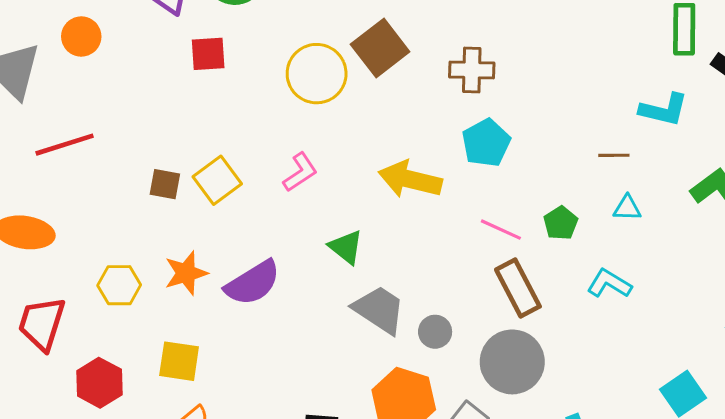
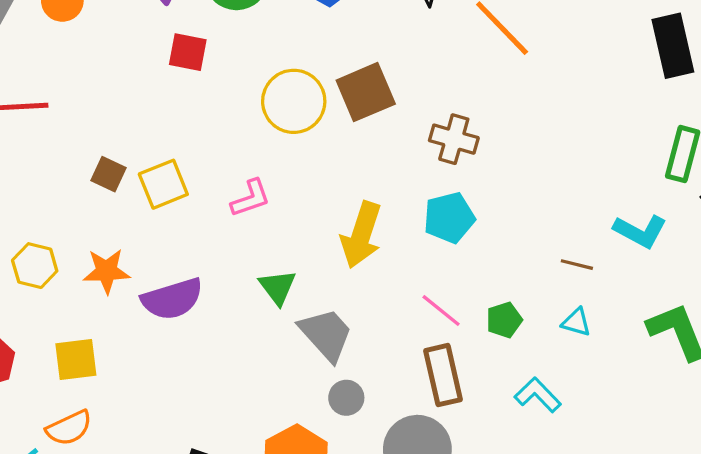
yellow arrow: (410, 179) -> (361, 235), turned -100
gray trapezoid: (379, 310) -> (326, 334), moved
yellow square: (179, 361) -> (76, 360), turned -30

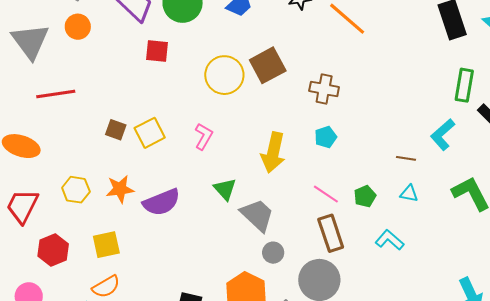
pink L-shape: (251, 198) -> (204, 136), turned -36
cyan pentagon: (449, 218) -> (326, 137), size x0.7
cyan L-shape: (640, 231) -> (443, 135), turned 116

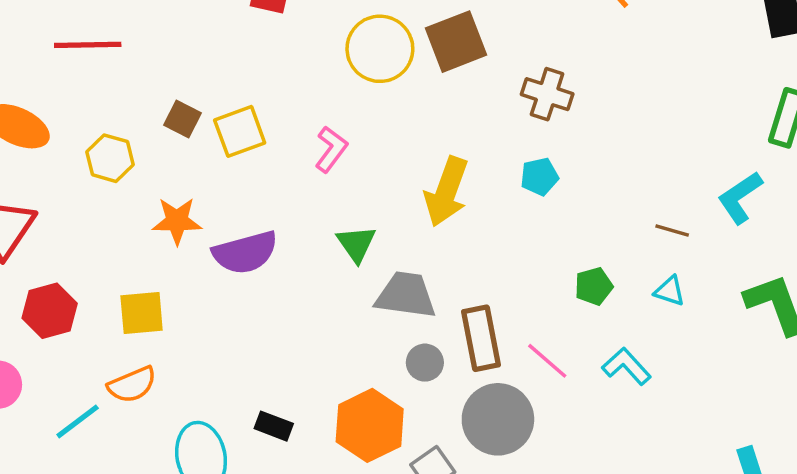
yellow hexagon: (76, 190) -> (110, 158), moved
pink line: (326, 194) -> (547, 361), moved
gray trapezoid: (257, 215) -> (406, 295), turned -42
brown rectangle: (331, 233) -> (481, 338), moved

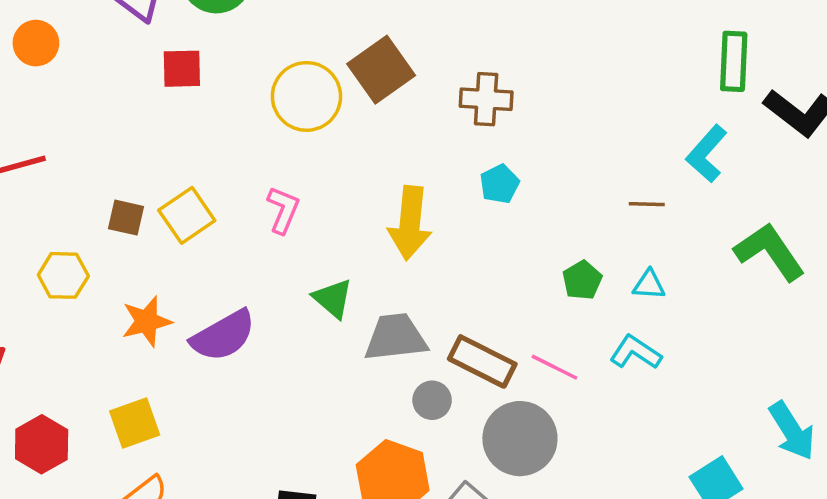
cyan triangle: (670, 291) -> (649, 285), moved
brown rectangle: (481, 338) -> (482, 361), turned -38

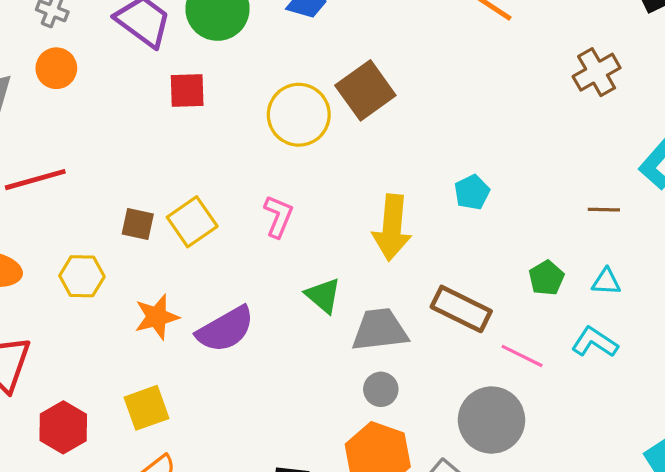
brown cross: (486, 99) -> (597, 72), moved, turned -33
brown rectangle: (482, 361) -> (461, 309), moved
gray circle: (432, 400) -> (381, 389), moved

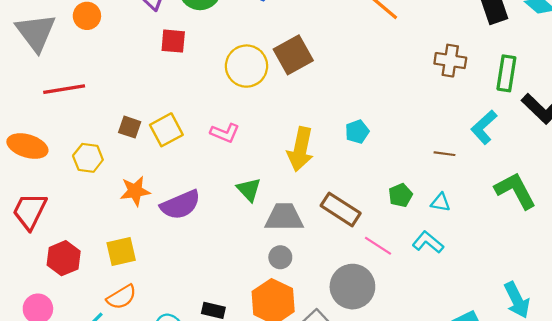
brown cross: (597, 72) -> (450, 61), turned 32
pink L-shape: (278, 216) -> (225, 133), turned 84

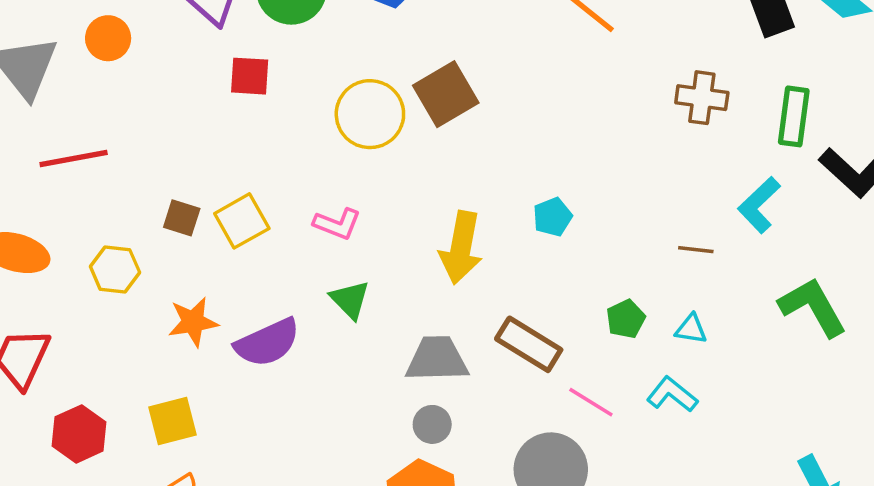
green triangle: (249, 190) -> (350, 300), moved

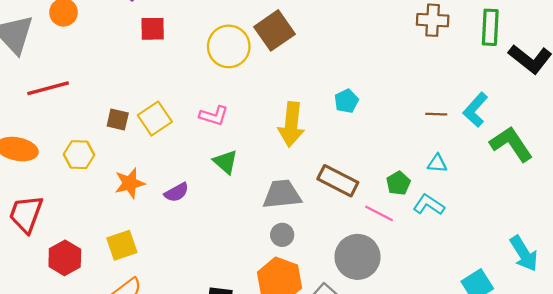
cyan L-shape: (759, 205) -> (475, 110), moved
green pentagon: (626, 319) -> (398, 183), moved
purple semicircle: (267, 343) -> (177, 192), size x0.6

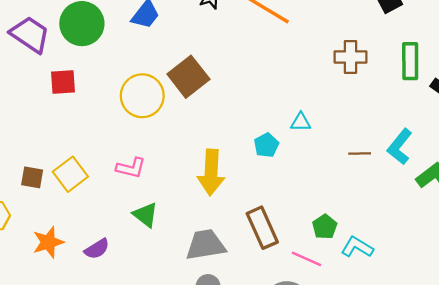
cyan triangle: (437, 163) -> (301, 122), moved
brown rectangle: (338, 181) -> (262, 228), turned 42

